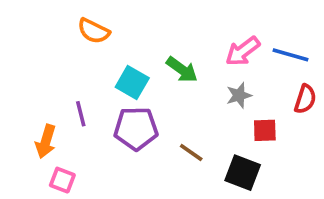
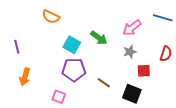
blue line: (291, 55) -> (163, 18), moved
purple line: (81, 114) -> (17, 47), moved
pink square: (62, 180) -> (59, 97), moved

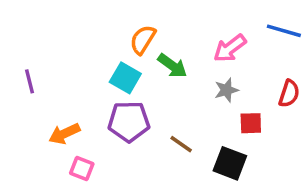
orange semicircle: (51, 17) -> (143, 40), moved, turned 96
orange arrow: (25, 77) -> (64, 134), moved, turned 48
pink square: (59, 97) -> (82, 169), moved

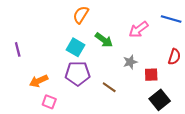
orange semicircle: (143, 40) -> (81, 15), moved
gray star: (226, 90) -> (130, 62), moved
black square: (230, 163) -> (160, 100), moved, turned 30

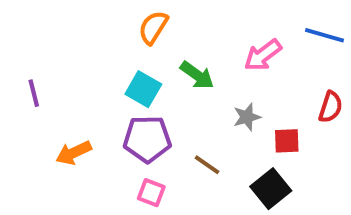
black square: (160, 100) -> (271, 189), moved
pink square: (49, 102) -> (151, 193), moved

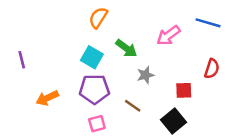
gray star: (247, 117) -> (145, 75), moved
pink square: (151, 193) -> (97, 124), turned -36

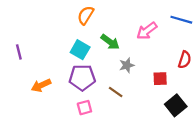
black square: (174, 121) -> (176, 105), moved

